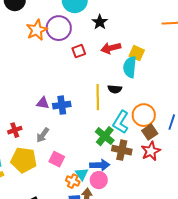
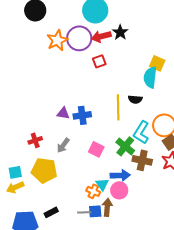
red arrow: (111, 48) -> (101, 36), moved
pink square: (57, 159) -> (96, 149), moved

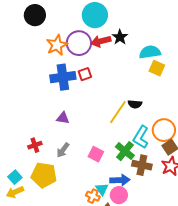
red square: (99, 61) -> (85, 74), moved
cyan semicircle: (150, 77) -> (150, 52), moved, turned 75
yellow line: (118, 107) -> (118, 112), turned 35
blue cross: (82, 115) -> (63, 77), moved, size x1.4
cyan square: (15, 172) -> (15, 177), turned -32

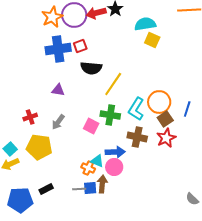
black semicircle: (135, 104) -> (91, 68), moved, size x1.5
green cross: (125, 151) -> (110, 115), moved, turned -30
cyan triangle: (102, 189) -> (97, 161), turned -32

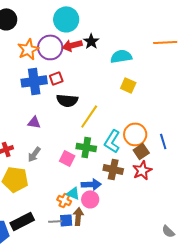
yellow square: (152, 40) -> (128, 85), moved
blue line: (187, 109) -> (163, 141), turned -35
black rectangle: (46, 189) -> (22, 221), size x1.6

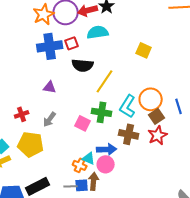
cyan semicircle: (121, 56) -> (98, 32), moved

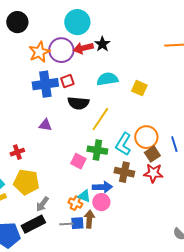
cyan semicircle: (98, 32) -> (107, 79), moved
gray arrow: (50, 119) -> (42, 204), moved
red star: (158, 135) -> (153, 173), turned 30

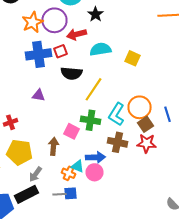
red arrow: (83, 48) -> (76, 34), moved
brown arrow: (89, 219) -> (54, 146), moved

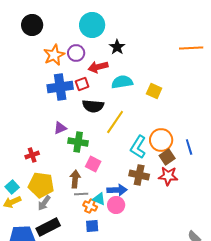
purple circle: (54, 20) -> (76, 53), size x0.7
purple triangle: (38, 95) -> (60, 128), turned -32
green cross: (90, 120) -> (78, 142), moved
gray arrow: (36, 174) -> (44, 203), moved
gray line: (60, 194) -> (81, 194), moved

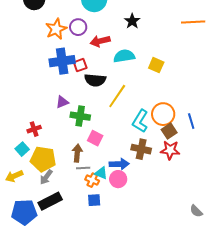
black star: (117, 47) -> (132, 21), moved
red square: (82, 84) -> (80, 65), moved
cyan square: (12, 187) -> (22, 149), moved

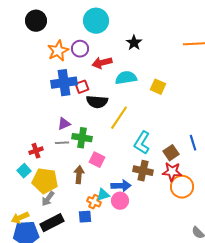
orange circle: (163, 114) -> (182, 187), moved
gray line: (83, 168) -> (62, 143), moved
cyan triangle: (101, 173) -> (103, 195), turned -40
yellow arrow: (14, 176) -> (20, 218), moved
blue square: (94, 200) -> (85, 217), moved

